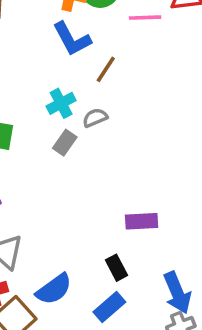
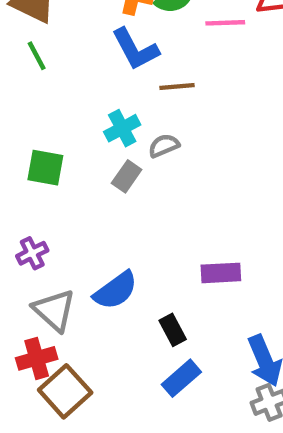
brown line: (106, 69) -> (177, 86), turned 52
black rectangle: (116, 268) -> (173, 330), moved
blue semicircle: (54, 289) -> (116, 290), moved

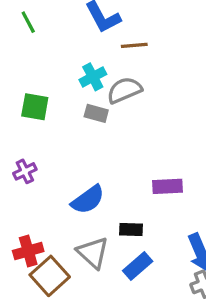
gray semicircle: (164, 146) -> (124, 90), size x1.5
gray rectangle: (127, 176) -> (96, 113), turned 70
gray triangle: (54, 310) -> (93, 253), moved
black rectangle: (173, 330) -> (131, 229), turned -60

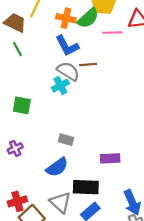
gray semicircle: (124, 90) -> (68, 71), moved, turned 55
gray rectangle: (96, 113) -> (66, 140), moved
black rectangle: (131, 229) -> (86, 187), size x1.6

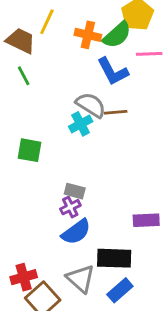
blue L-shape: (67, 46) -> (113, 71), moved
brown line: (88, 65) -> (116, 112), moved
gray rectangle: (66, 140) -> (75, 191), moved
purple cross: (15, 148) -> (70, 207), moved

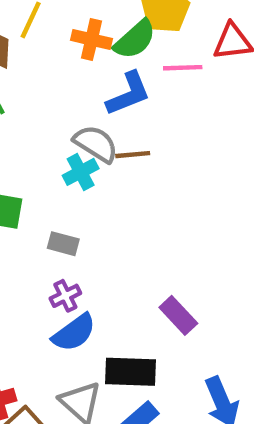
blue L-shape: (113, 71) -> (128, 94), turned -84
gray rectangle: (75, 191) -> (63, 244), moved
purple rectangle: (146, 220) -> (178, 315), turned 50

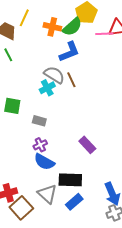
pink line: (183, 68) -> (104, 34), moved
brown line: (133, 155) -> (71, 80), turned 70
purple rectangle: (178, 315) -> (87, 145), moved
blue semicircle: (74, 333) -> (44, 162), turned 65

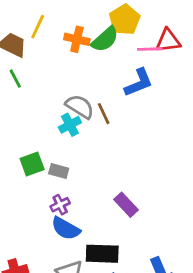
blue L-shape: (69, 52) -> (139, 83), moved
green square: (12, 106) -> (32, 164), moved, turned -30

